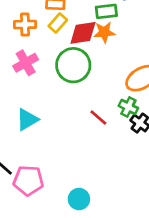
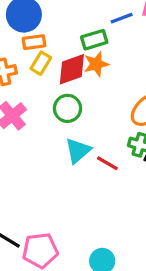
green circle: (73, 65) -> (68, 108), size x0.7
cyan triangle: (27, 120) -> (78, 151), moved

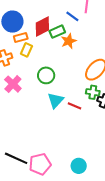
blue line: (122, 18) -> (72, 16), turned 64
orange star: (96, 64) -> (69, 41), moved
red diamond: (72, 69) -> (42, 26), moved

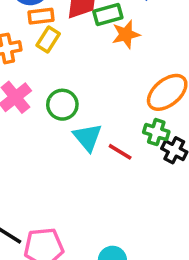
green circle: (46, 75) -> (62, 105), moved
cyan triangle: (56, 100) -> (88, 137), turned -30

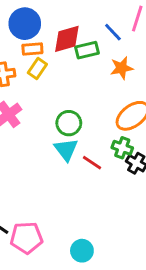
orange star: (126, 34) -> (122, 68), moved
green circle: (62, 105) -> (69, 123), moved

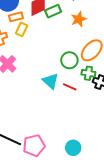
green circle: (69, 123) -> (69, 60), moved

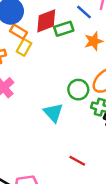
orange rectangle: (16, 17) -> (19, 32), turned 40
red line: (70, 87) -> (77, 161), moved

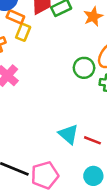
cyan triangle: (53, 113) -> (68, 134), moved

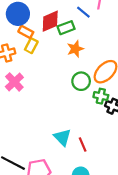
orange star: (93, 17) -> (75, 49), moved
red line: (92, 140) -> (83, 145), turned 40

